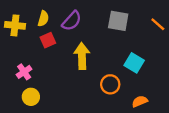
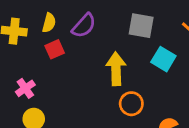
yellow arrow: (82, 56) -> (116, 69), moved
cyan square: (134, 63) -> (163, 59), moved

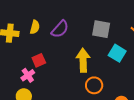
red square: (55, 49) -> (39, 60), moved
pink cross: (25, 88) -> (28, 75), moved

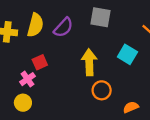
yellow semicircle: (35, 27) -> (35, 25), size x1.5
gray square: (101, 29) -> (100, 17), moved

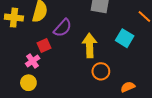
purple semicircle: (63, 27) -> (63, 28), moved

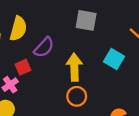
orange circle: (101, 71) -> (77, 96), moved

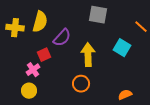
orange circle: (77, 96) -> (81, 84), moved

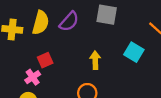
purple semicircle: (62, 38) -> (69, 21), moved
yellow arrow: (88, 55) -> (95, 60), size x0.7

